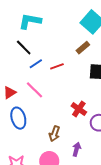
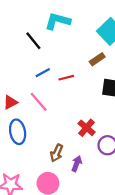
cyan L-shape: (30, 21) -> (58, 21), moved
black line: (24, 48) -> (33, 41), moved
purple arrow: (77, 149) -> (77, 164), moved

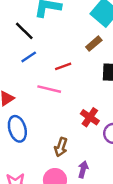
blue line: (43, 73) -> (29, 57), moved
pink line: (39, 102) -> (49, 89), moved, turned -30
purple arrow: (77, 164) -> (83, 169), moved

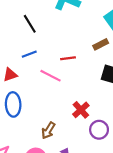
black line: (24, 31) -> (30, 24), moved
blue line: (29, 57) -> (29, 54), moved

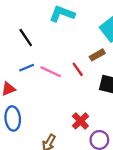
red line: (68, 58) -> (78, 69), moved, turned 64
pink line: (50, 76) -> (51, 72), moved

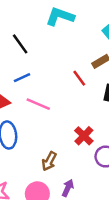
pink line: (51, 72) -> (38, 104), moved

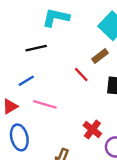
black line: (20, 44) -> (36, 48), moved, turned -60

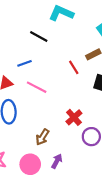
black line: (36, 48) -> (39, 36), turned 30

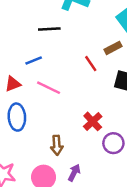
black line: (39, 36) -> (49, 29), turned -30
brown arrow: (42, 137) -> (57, 145), turned -35

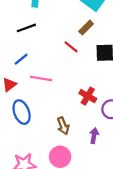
purple arrow: (74, 173) -> (94, 136), moved

